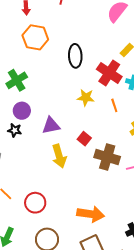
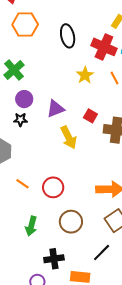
yellow star: (86, 98) -> (85, 75), turned -30

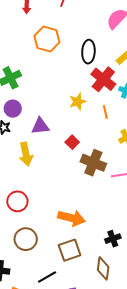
orange hexagon: (25, 25) -> (47, 39), moved
black ellipse: (68, 36) -> (88, 52), moved
yellow arrow: (69, 137) -> (26, 154), moved

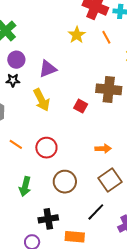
red square: (72, 142) -> (81, 106), moved
orange arrow: (72, 218) -> (103, 149), size x0.6

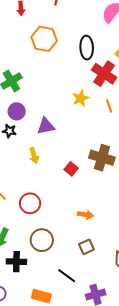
yellow arrow: (42, 100) -> (34, 156), size x0.7
brown square: (110, 180) -> (86, 247), size x0.7
black line: (96, 212) -> (67, 276), turned 72
black cross: (48, 219) -> (16, 262), moved

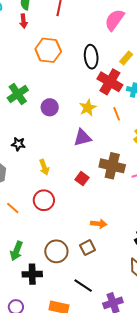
purple circle: (17, 111) -> (50, 107), moved
purple triangle: (46, 126) -> (82, 138), moved
red circle: (30, 203) -> (44, 200), moved
brown square: (86, 247) -> (87, 248), moved

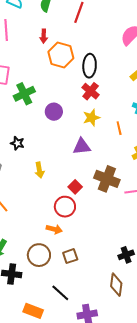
red arrow: (23, 21) -> (44, 36), moved
black ellipse: (91, 57) -> (90, 66), moved
red cross: (110, 82) -> (91, 91), moved, size x0.7
red circle: (44, 200) -> (65, 207), moved
orange arrow: (99, 224) -> (54, 229), moved

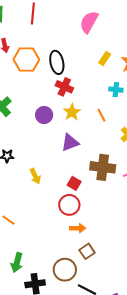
purple circle: (54, 112) -> (44, 115), moved
orange arrow: (54, 229) -> (78, 228), moved
brown circle: (39, 255) -> (65, 270), moved

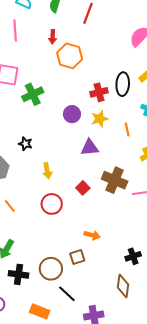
black ellipse: (57, 62) -> (123, 84), moved
red cross: (64, 87) -> (99, 92), turned 36
red circle: (69, 205) -> (52, 204), moved
orange arrow: (78, 228) -> (92, 235), moved

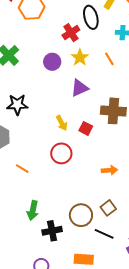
black star: (25, 144) -> (17, 105), size x1.5
yellow arrow: (47, 171) -> (62, 123), moved
brown square: (77, 257) -> (108, 208), moved

